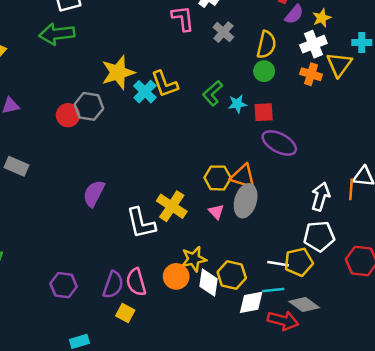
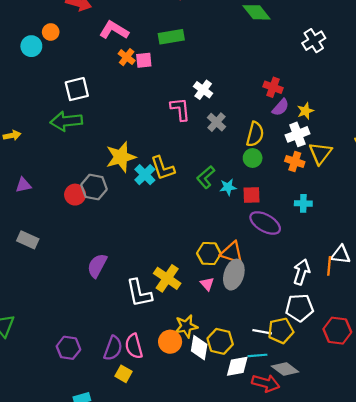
cyan cross: (362, 42) -> (303, 203), moved

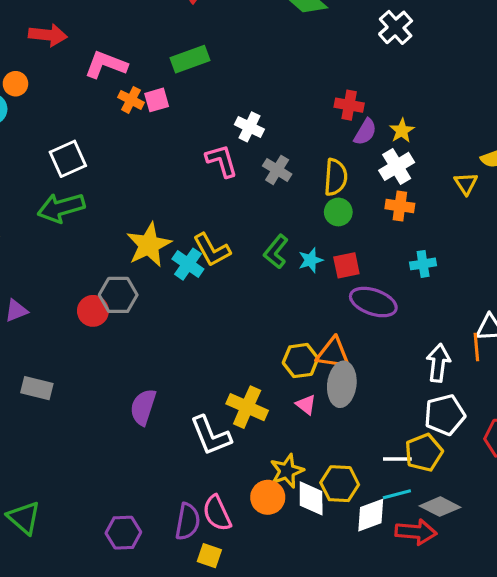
yellow triangle: (320, 153) -> (466, 184), moved, size x0.7

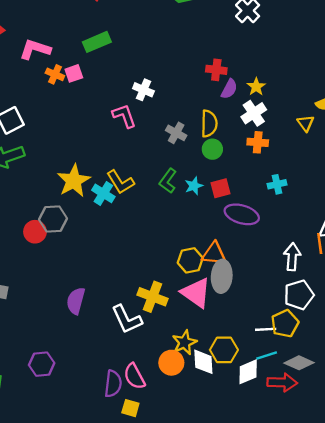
gray cross: (277, 170) -> (176, 133), moved
pink triangle: (306, 405) -> (196, 293), size x2.0
purple hexagon: (123, 533) -> (42, 364), moved

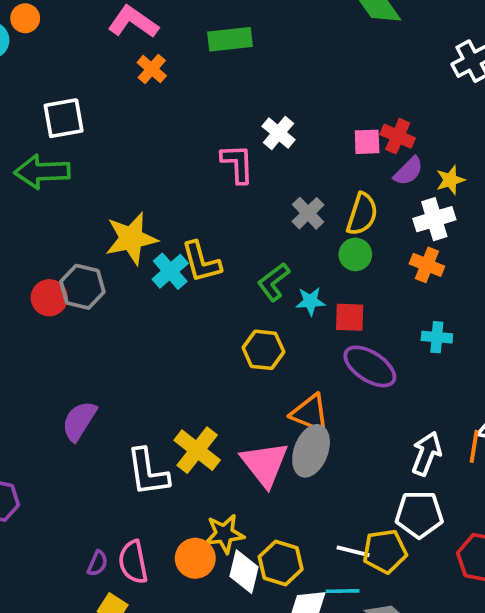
pink square: (74, 73) -> (367, 142), moved
yellow hexagon: (190, 260) -> (263, 350), moved
purple semicircle: (113, 384) -> (97, 563), size x0.6

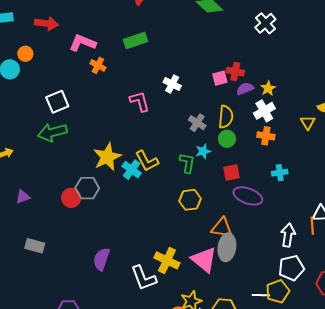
pink L-shape: (237, 164) -> (140, 101), moved
purple semicircle: (408, 171) -> (245, 89), turned -144
green L-shape: (274, 282) -> (187, 163), turned 150
cyan star: (310, 301) -> (203, 151), moved

